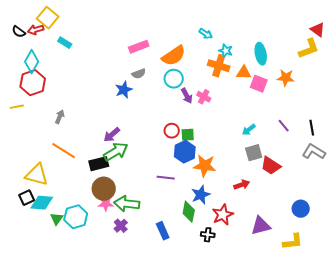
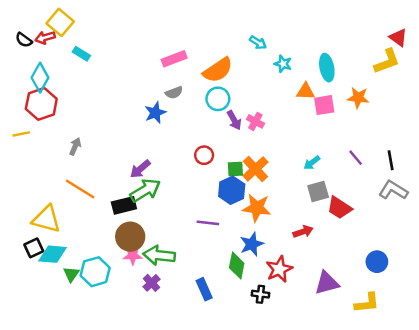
orange cross: (219, 66) -> (255, 169), moved, turned 30
pink square: (259, 84) -> (324, 105), turned -30
red circle: (172, 131) -> (204, 155), moved

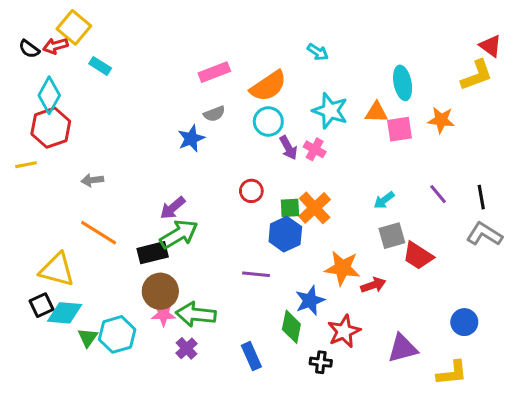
cyan star: (283, 64) -> (330, 111), moved, size x1.6
gray arrow: (75, 146) -> (92, 180), turned -120
orange star: (257, 208) -> (342, 268), moved

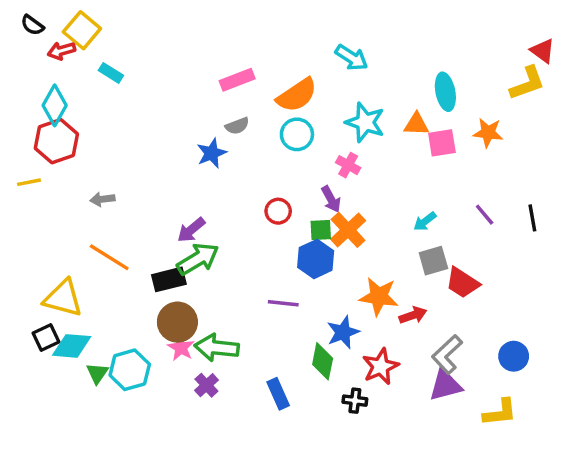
black semicircle: (29, 49) -> (32, 25), moved
cyan arrow: (318, 52) -> (352, 58), size x1.4
purple arrow: (288, 148) -> (331, 199), moved
gray L-shape: (484, 234) -> (447, 354), moved, turned -75
pink star: (163, 314) -> (181, 348), turned 30

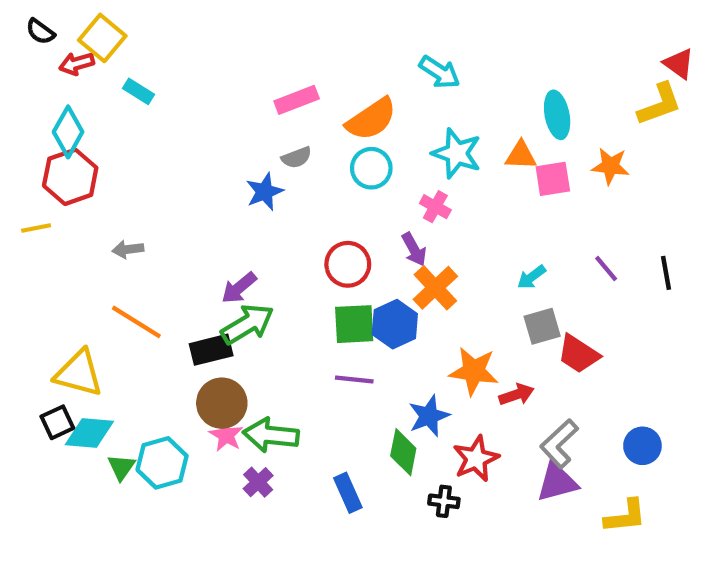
red circle: (278, 211) -> (348, 264), size x1.4
green square: (321, 230) -> (354, 324), moved, size x1.5

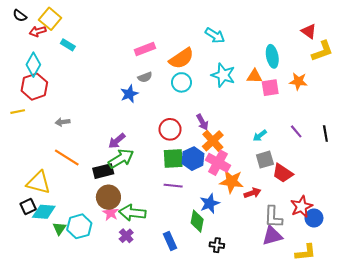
red triangle: (679, 64) -> (309, 31), moved
pink cross: (435, 207) -> (218, 163), moved, size x1.6
gray L-shape: (559, 444) -> (273, 217), turned -45
red star: (476, 459) -> (301, 207), moved

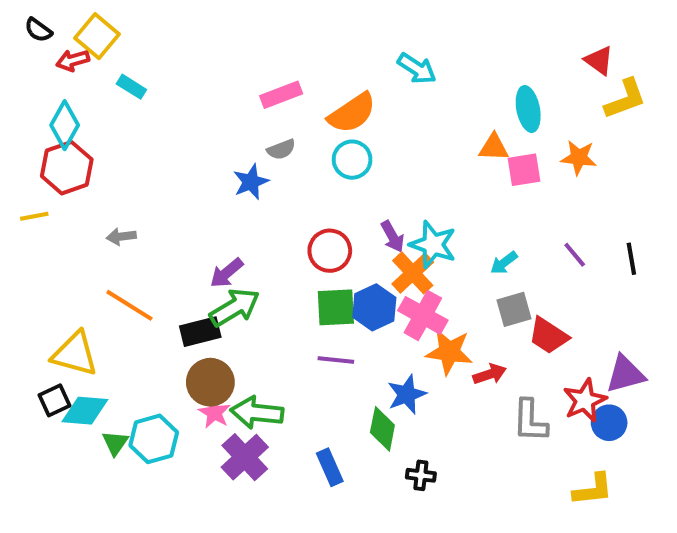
cyan star: (223, 75) -> (433, 245), moved
purple cross: (126, 236) -> (245, 457), size x1.6
purple triangle: (272, 236) -> (625, 374), moved

